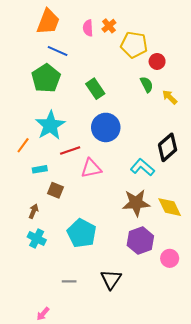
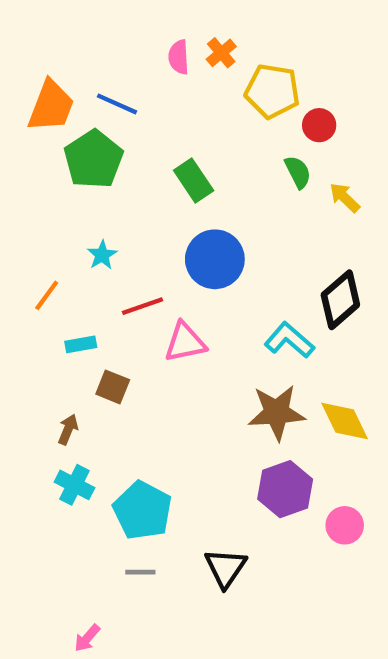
orange trapezoid: (48, 22) -> (51, 106), moved
cyan star: (50, 125) -> (102, 255), size x0.5
cyan pentagon: (82, 233) -> (142, 510), moved

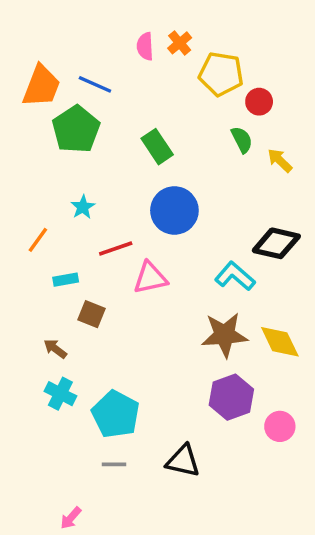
black diamond: (340, 300) -> (276, 243), turned 54
brown arrow: (68, 430) -> (55, 349), turned -75
black triangle: (225, 568) -> (183, 461), turned -51

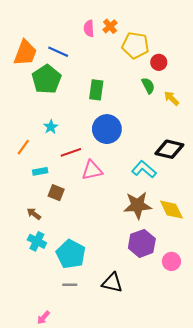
green rectangle: (157, 147) -> (96, 90), turned 42

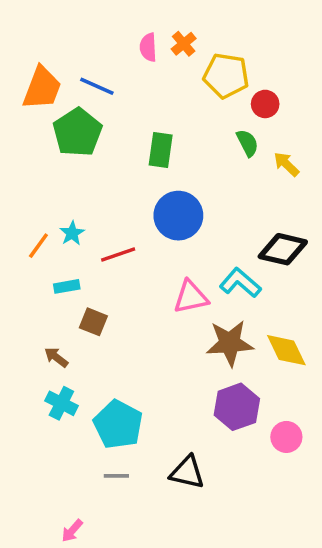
cyan star: (51, 127) -> (72, 233), moved
pink triangle: (92, 170) -> (191, 297), moved

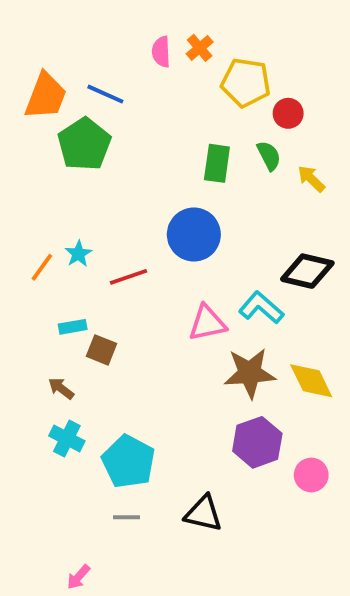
green rectangle: (161, 150) -> (217, 163), moved
cyan rectangle: (67, 286) -> (73, 327), moved

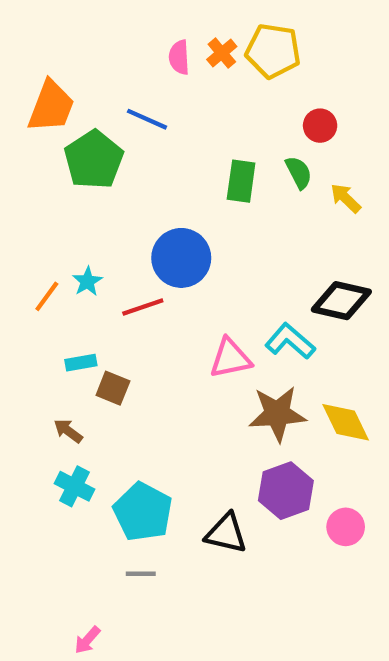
yellow pentagon: (246, 83) -> (273, 51), moved
blue line: (105, 94) -> (147, 119), moved
blue circle: (194, 235) -> (181, 258), moved
black triangle: (203, 513) -> (226, 533), moved

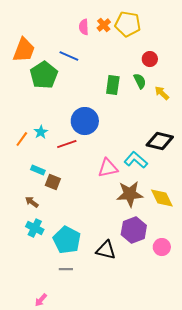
cyan rectangle: (81, 363) -> (38, 170), turned 32

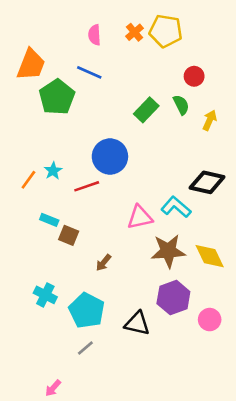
pink semicircle: (84, 27) -> (94, 35), moved
green rectangle: (113, 85) -> (146, 110), turned 36
yellow arrow: (162, 93) -> (210, 120), turned 70
brown arrow: (32, 202) -> (104, 263), moved, turned -88
gray line: (66, 269) -> (85, 348), turned -40

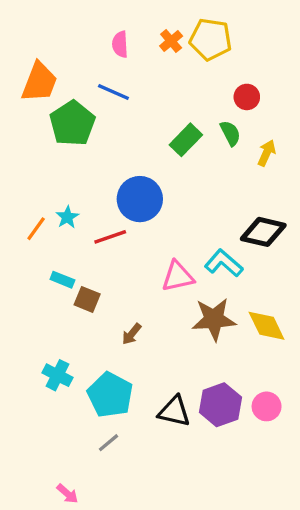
purple hexagon: (173, 298) -> (220, 405), moved
pink arrow: (53, 388) -> (67, 494), turned -90

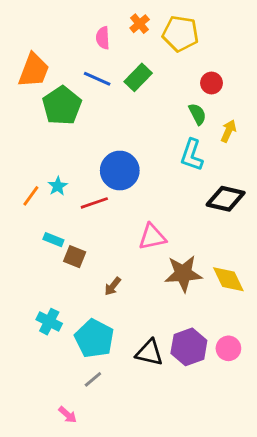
orange cross: (171, 41) -> (140, 24), moved
green rectangle: (186, 140) -> (138, 77), moved
cyan L-shape: (224, 263) -> (192, 155), moved, turned -112
pink arrow: (67, 494) -> (68, 415), moved

